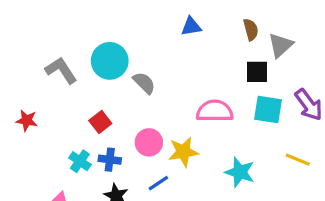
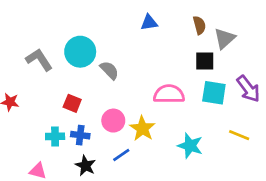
red square: (100, 122) -> (72, 103), turned -30
yellow star: (183, 152) -> (142, 128), turned -30
cyan cross: (80, 161) -> (55, 136), turned -36

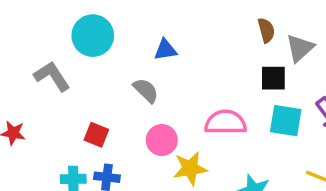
blue triangle: (149, 23) -> (165, 50), moved
cyan circle: (80, 52) -> (93, 36), moved
pink circle: (113, 121) -> (162, 140), moved
yellow star: (142, 128) -> (190, 168), turned 30

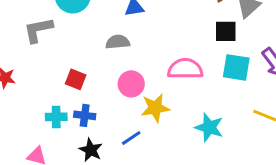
gray L-shape: (52, 76) -> (38, 30), turned -68
gray semicircle: (146, 90) -> (118, 42), turned -50

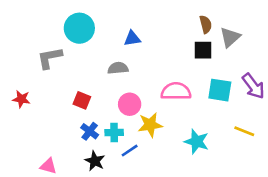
black square: (226, 31) -> (203, 50), moved
blue cross: (85, 115) -> (90, 131), turned 30
cyan cross: (56, 117) -> (114, 133), moved

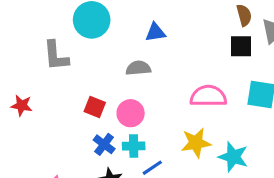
gray L-shape: (50, 58) -> (56, 56), turned -84
pink circle: (130, 104) -> (131, 113), moved
yellow star: (150, 125) -> (196, 143), moved

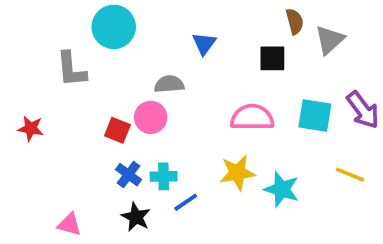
blue triangle: (155, 32) -> (204, 44), moved, turned -45
black square: (241, 46) -> (272, 58), moved
pink circle: (131, 113) -> (151, 117), moved

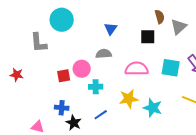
gray semicircle: (169, 84) -> (104, 54), moved
red square: (117, 130) -> (64, 76), turned -32
blue cross: (128, 175) -> (62, 108), moved, turned -32
cyan cross: (164, 176) -> (96, 87), moved

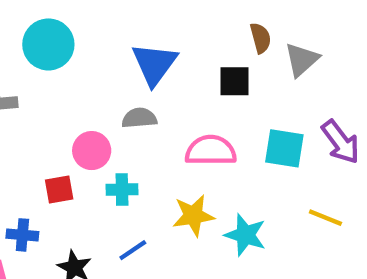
blue triangle: (111, 29) -> (154, 64), size x1.6
red square: (64, 76) -> (59, 190), moved
blue cross: (62, 108) -> (22, 235), moved

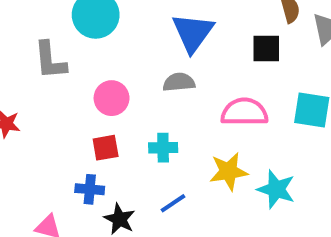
pink circle: (92, 151) -> (112, 98), moved
blue cross: (22, 235) -> (90, 189), moved

